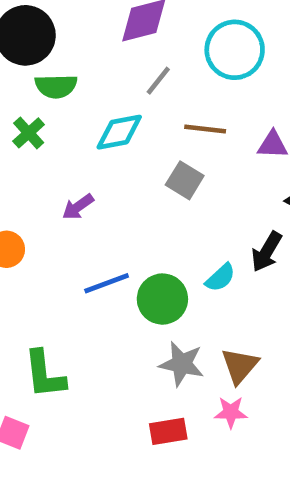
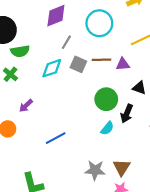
brown line: (205, 129) -> (101, 60), moved
gray square: (185, 180) -> (78, 64), moved
purple arrow: (78, 207) -> (26, 106), moved
green circle: (162, 299) -> (106, 99), moved

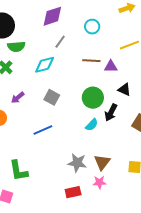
cyan circle: (99, 23) -> (92, 27), size x0.6
gray square: (78, 64) -> (52, 97), moved

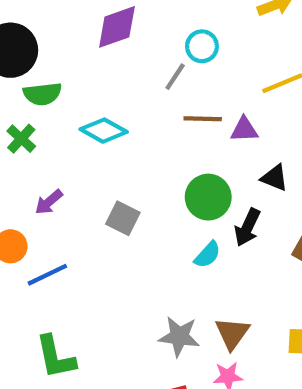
gray line: (60, 42) -> (175, 77), moved
cyan diamond: (45, 65) -> (104, 131), turned 45
gray square: (52, 97) -> (123, 218), moved
blue line: (43, 130) -> (47, 275), moved

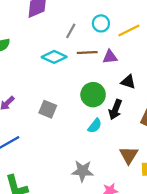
cyan circle: (202, 46) -> (101, 23), moved
cyan diamond: (104, 131) -> (54, 57), moved
brown triangle: (232, 333) -> (129, 155), moved

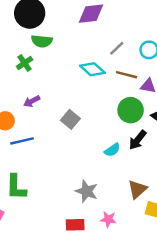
green circle: (93, 95) -> (131, 110), moved

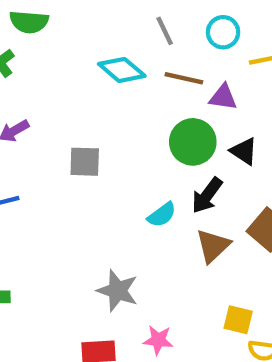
gray line: (117, 48) -> (165, 31), turned -70
gray square: (70, 119) -> (85, 162), turned -36
brown triangle: (137, 189) -> (213, 246), moved

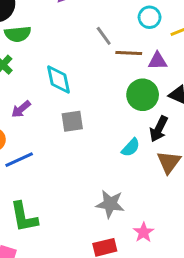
gray line: (165, 31) -> (104, 36), moved
cyan diamond: (122, 70) -> (58, 79), moved, turned 48
pink star: (158, 340) -> (144, 232), turned -30

